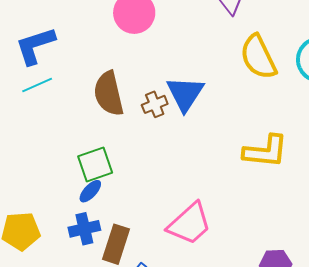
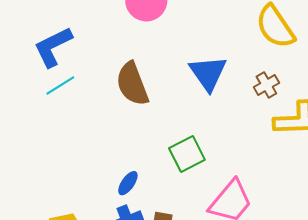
brown cross: (155, 104) -> (266, 85), moved
green square: (95, 165) -> (187, 154), moved

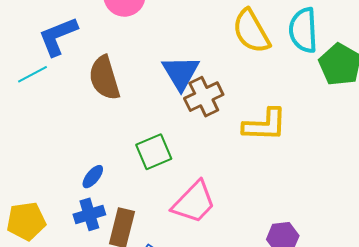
blue L-shape: (53, 47) -> (58, 36), moved
brown cross: (266, 85) -> (204, 97), moved, size x1.5

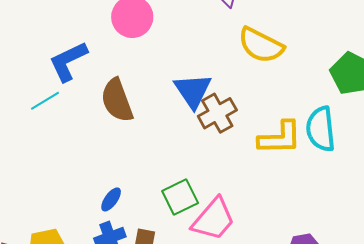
cyan semicircle: (303, 30) -> (321, 129), moved
yellow semicircle: (251, 31) -> (261, 45), turned -30
green square: (154, 152) -> (180, 197), moved

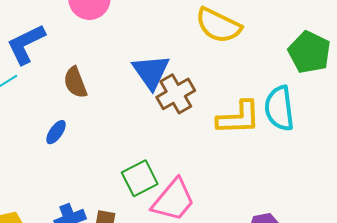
brown semicircle: (117, 100) -> (75, 82), size x0.7
blue ellipse: (111, 199) -> (56, 132), moved

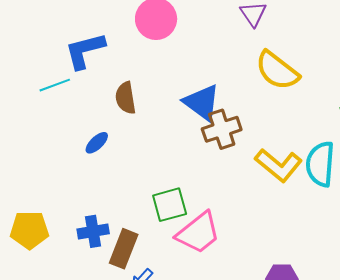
blue triangle: (151, 72) -> (202, 103), turned -30
yellow L-shape: (239, 118) -> (279, 165), turned 30

